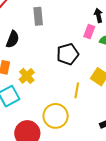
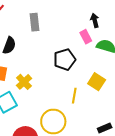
pink rectangle: (89, 32) -> (86, 37), turned -48

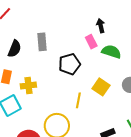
gray rectangle: (34, 22) -> (42, 42), moved
yellow cross: (24, 82) -> (28, 85), turned 35

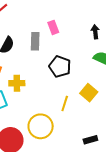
pink rectangle: (91, 42) -> (53, 27), moved
black pentagon: (69, 64) -> (60, 66), turned 30

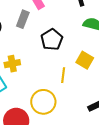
gray rectangle: (35, 41) -> (23, 19), turned 30
black pentagon: (60, 66) -> (52, 39), turned 30

